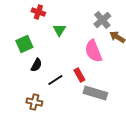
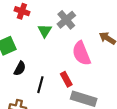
gray cross: (102, 20) -> (66, 20), moved
black line: (55, 80) -> (40, 85), turned -42

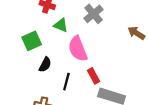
green triangle: (45, 31) -> (61, 25), moved, turned -40
pink semicircle: (81, 53) -> (78, 49), moved

